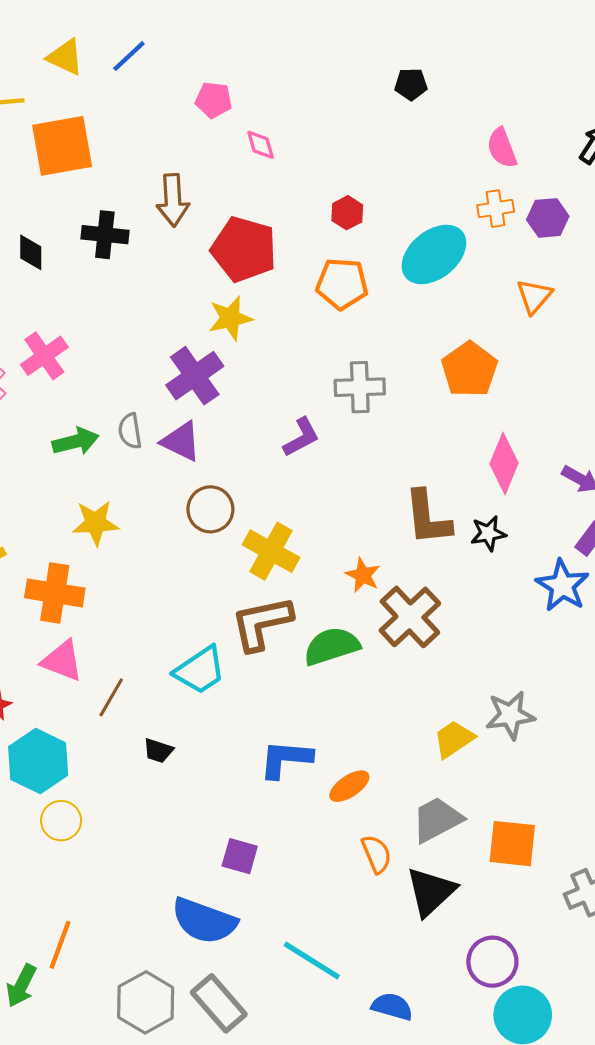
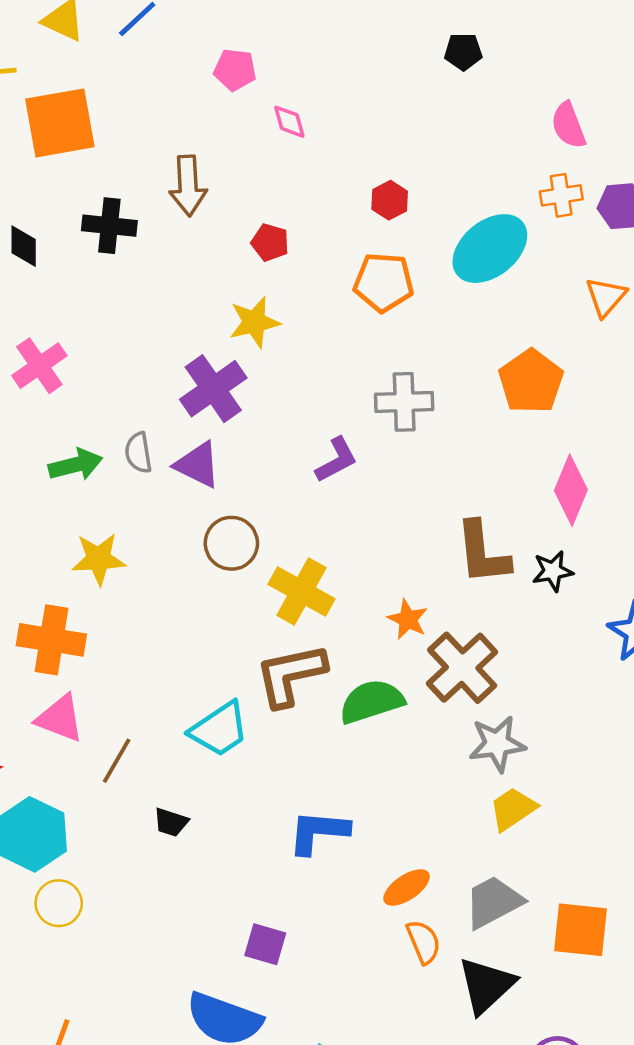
red pentagon: (244, 249) -> (270, 242), size x0.5
gray star: (510, 715) -> (497, 744), moved
orange ellipse: (349, 786) -> (407, 887), moved

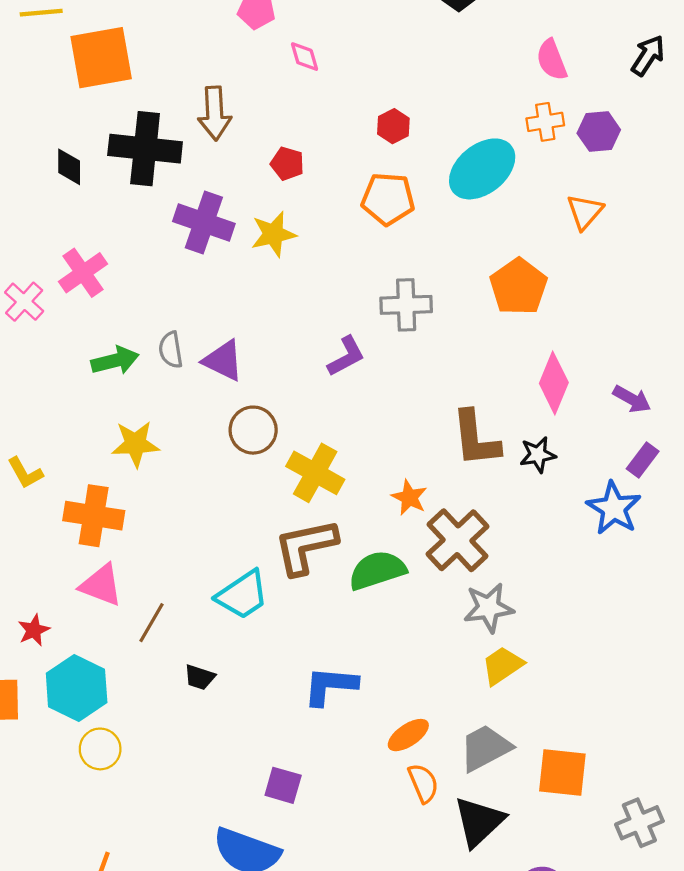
black cross: (109, 226) -> (145, 149), size x1.5
purple cross: (213, 389) -> (204, 222), moved, turned -36

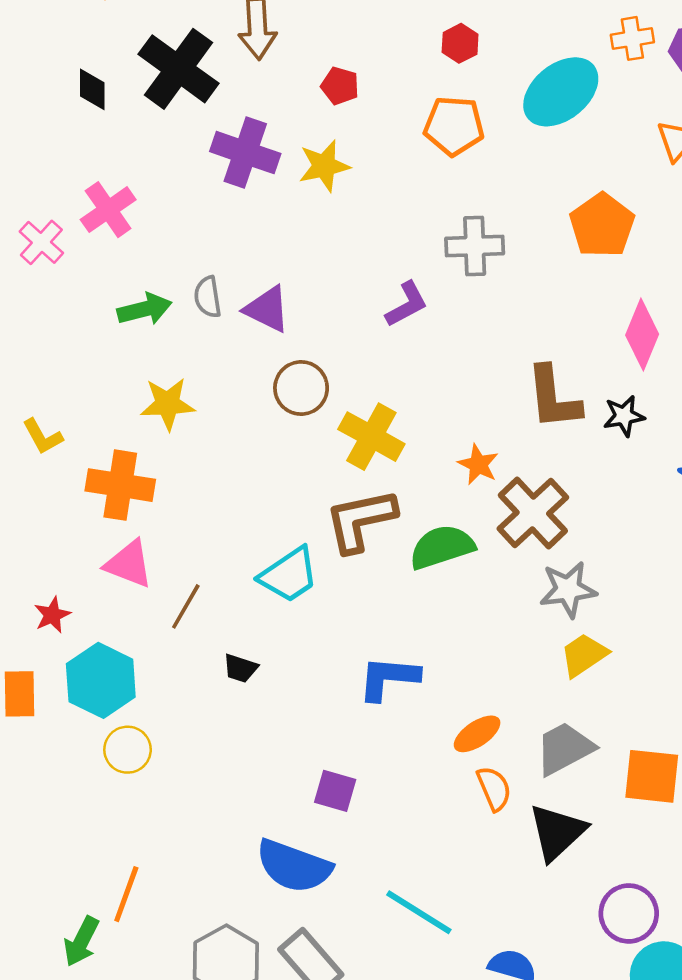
black cross: (145, 149) -> (178, 69), turned 30

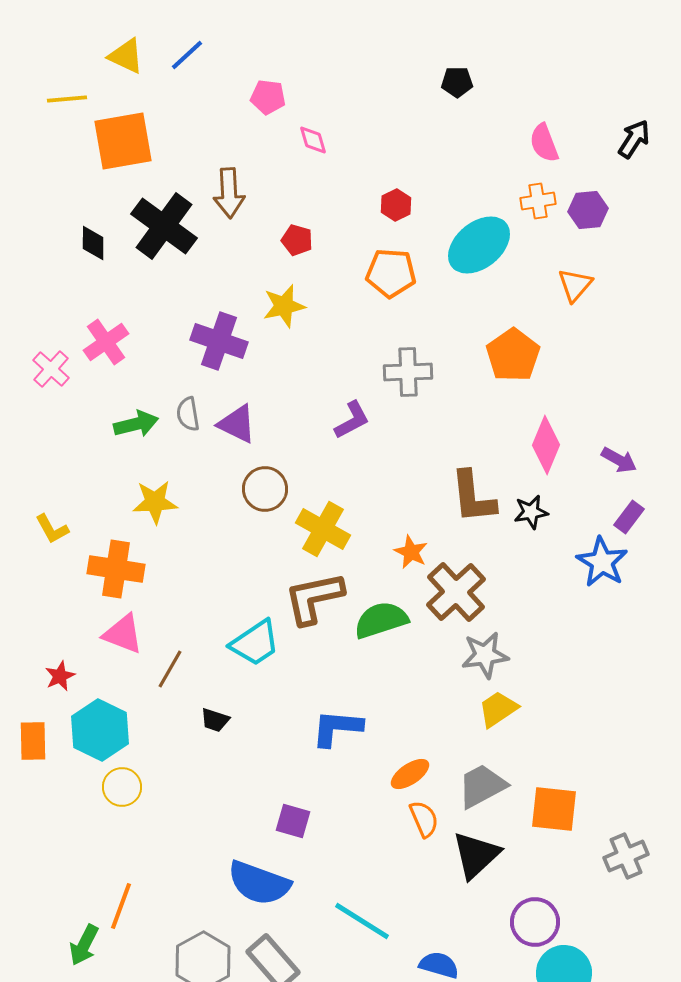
purple cross: (245, 153) -> (219, 341), moved

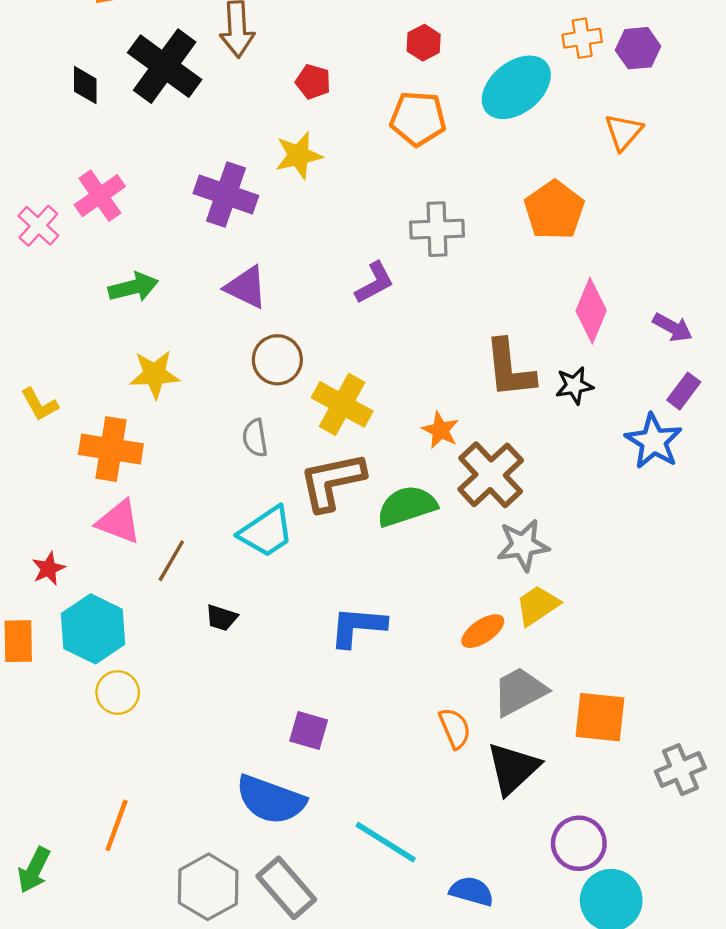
gray semicircle: (188, 414) -> (255, 438), moved
orange ellipse: (410, 774) -> (483, 631), moved
green arrow: (84, 945) -> (34, 870), moved

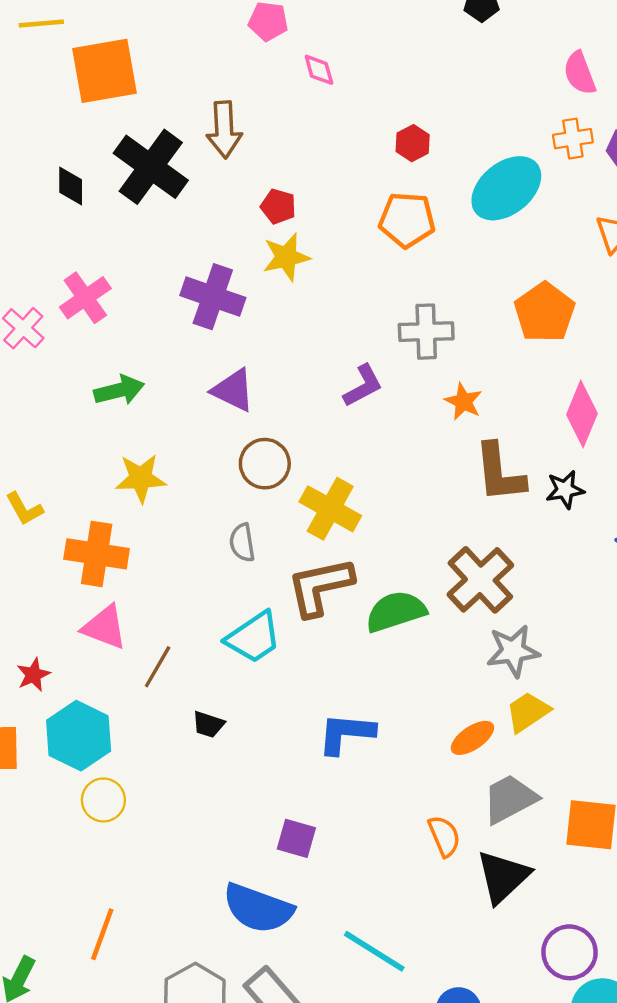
red pentagon: (313, 82) -> (278, 206), moved
orange star: (440, 430) -> (463, 402), moved

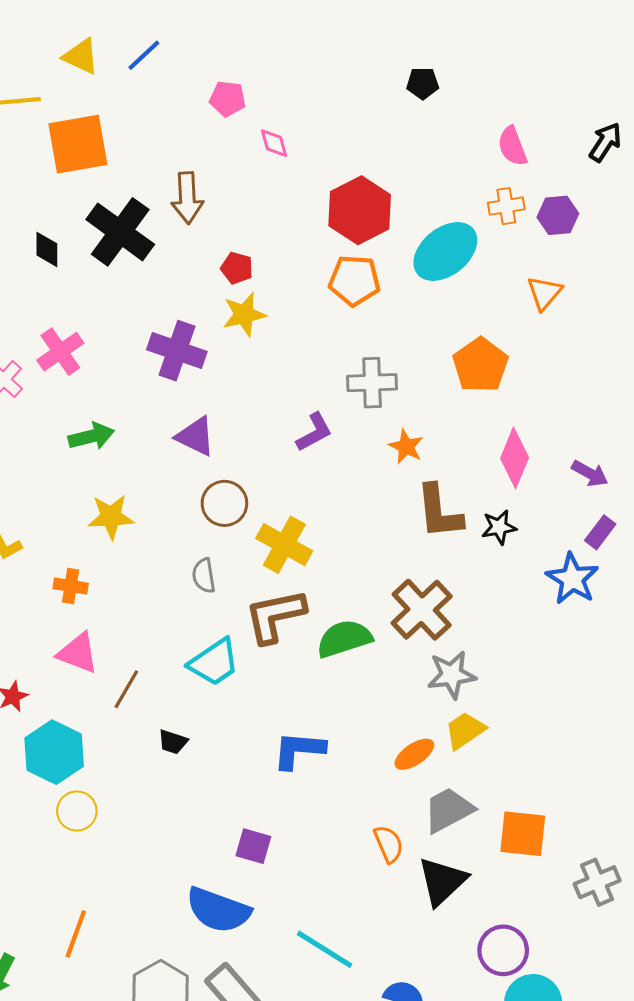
red hexagon: (413, 143) -> (360, 210), size x2.0
orange cross: (97, 554) -> (71, 586), size x0.6

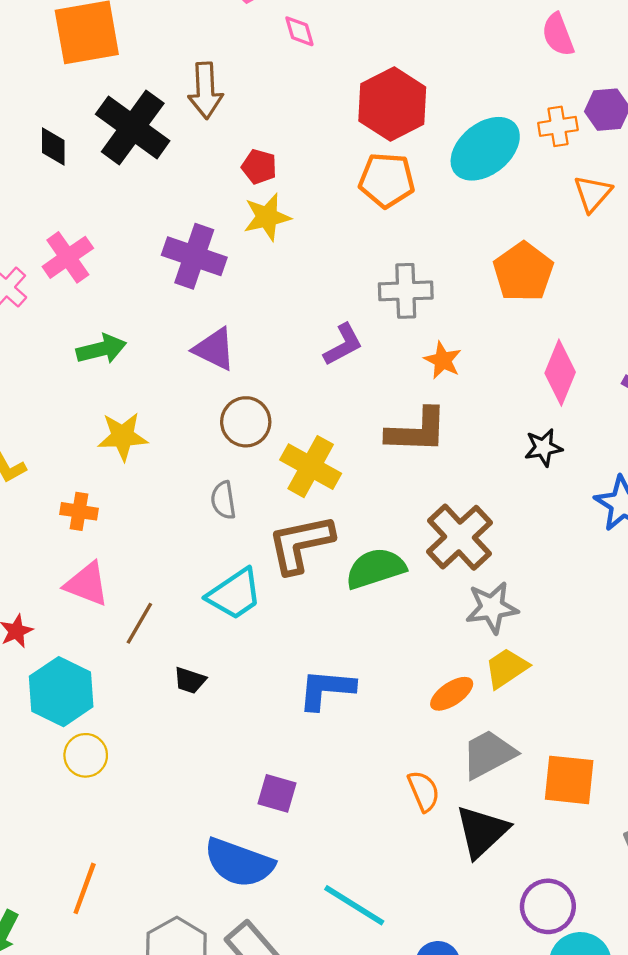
orange cross: (506, 206) -> (558, 126), moved
brown L-shape: (439, 512) -> (417, 431), moved, turned -82

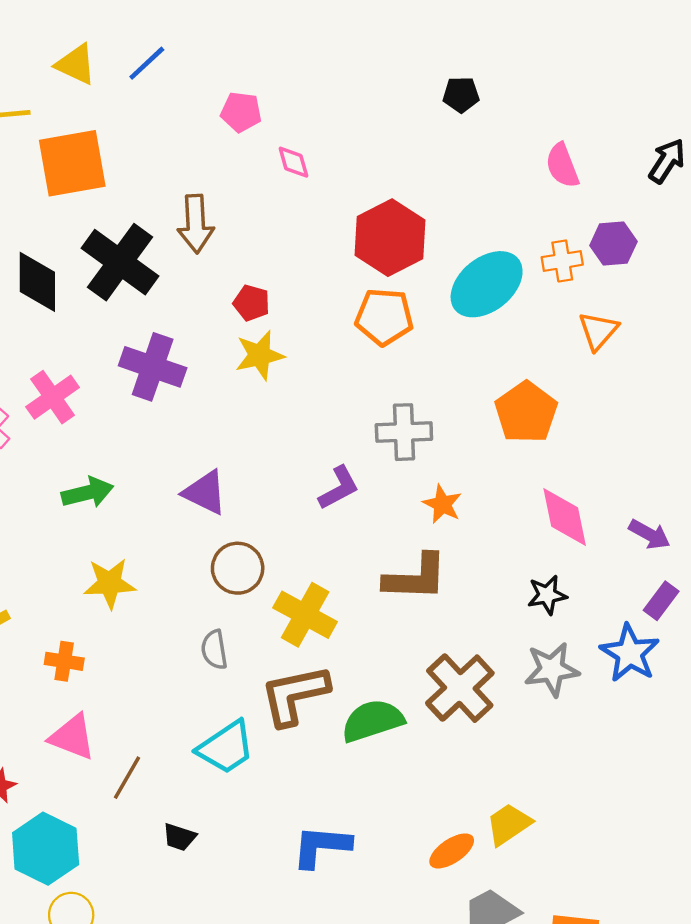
black diamond: (53, 147) -> (37, 282), size x1.5
purple cross: (194, 256) -> (153, 367), moved
pink diamond: (560, 373) -> (565, 517), turned -34
gray star: (492, 608) -> (552, 669), moved

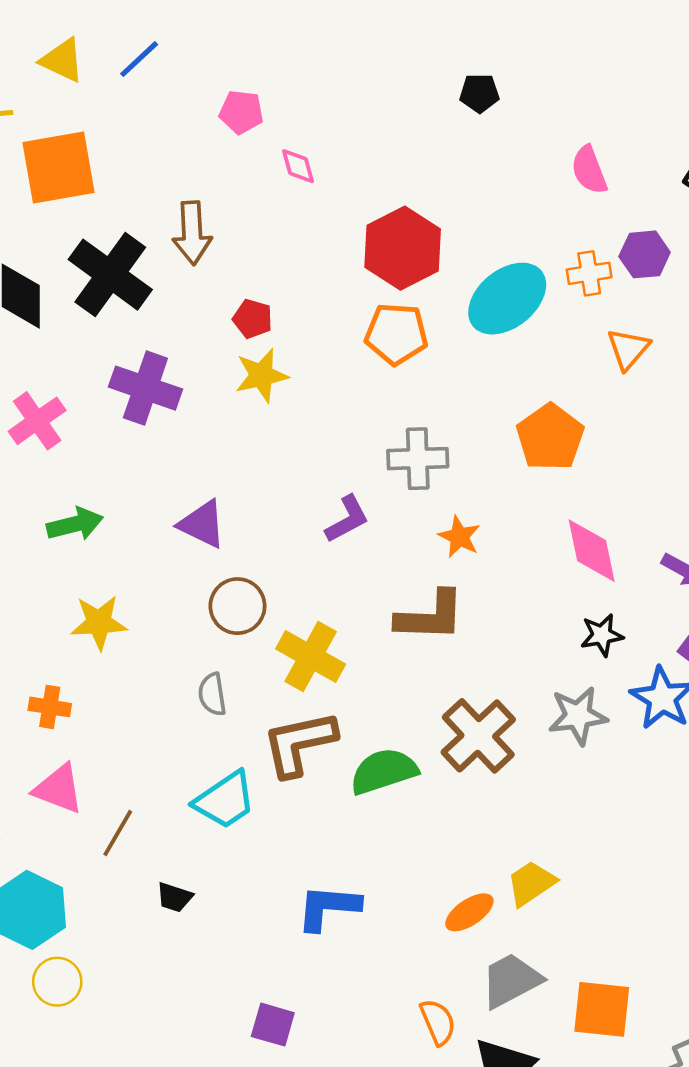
black star: (547, 595) -> (602, 635), moved

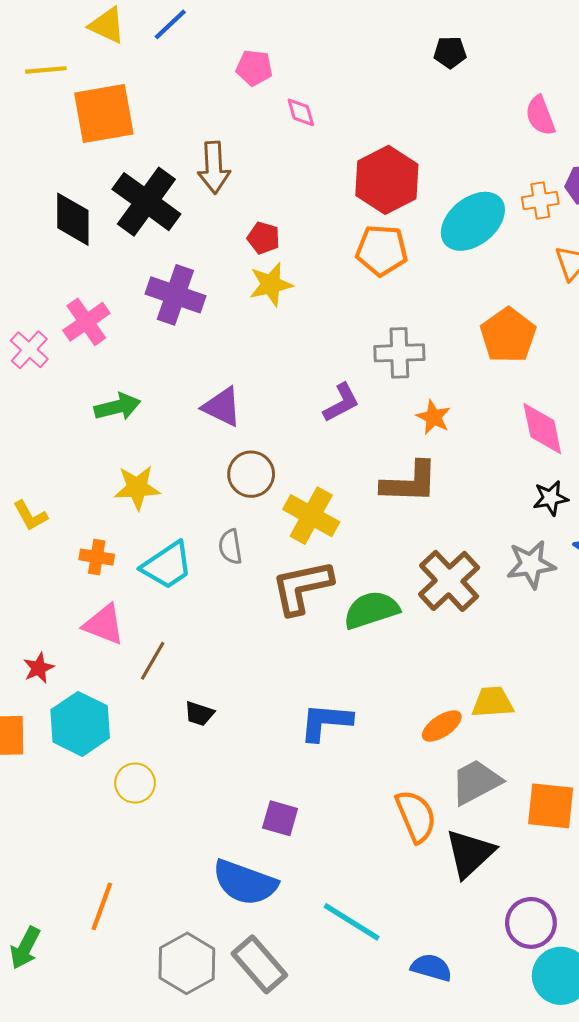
cyan trapezoid: (225, 800) -> (167, 565), moved
yellow trapezoid: (531, 883) -> (493, 702), turned 30
yellow circle: (57, 982) -> (135, 783), moved
orange semicircle: (438, 1022) -> (416, 816), size x1.4

